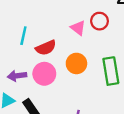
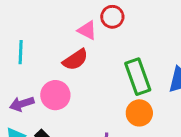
red semicircle: (46, 48) -> (75, 60), moved
orange circle: (76, 63) -> (139, 113), moved

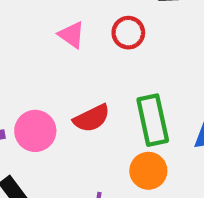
pink triangle: (87, 30) -> (72, 35), moved
red semicircle: (75, 60) -> (92, 118), moved

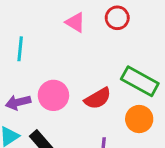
red semicircle: (92, 118) -> (98, 98), moved
green rectangle: (153, 120) -> (140, 81), turned -45

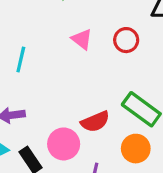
pink circle: (53, 95) -> (64, 144), moved

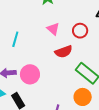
red semicircle: (95, 122) -> (64, 52), moved
pink circle: (64, 144) -> (30, 74), moved

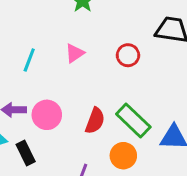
pink triangle: (53, 29) -> (75, 53), moved, turned 40
red semicircle: (64, 52) -> (95, 121), moved, turned -54

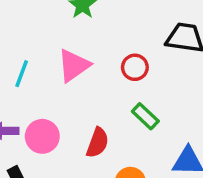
pink triangle: (75, 53) -> (74, 65), size x1.5
green rectangle: (133, 120) -> (145, 116), moved, size x0.7

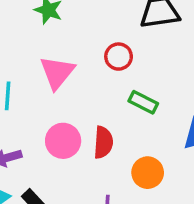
pink circle: (42, 136) -> (63, 141), moved

